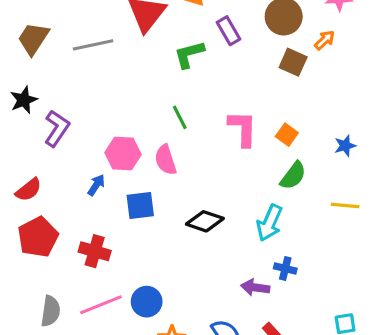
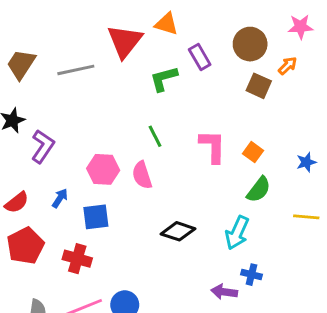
blue arrow: (96, 185) -> (60, 198), moved
blue square: (140, 206) -> (96, 217), moved

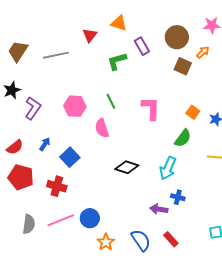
red triangle: (125, 41) -> (90, 35), size x0.6
orange square: (253, 152) -> (193, 112), moved
pink hexagon: (103, 169) -> (75, 106), moved
blue square: (96, 217) -> (70, 157), turned -36
red pentagon: (25, 246) -> (21, 177), turned -30

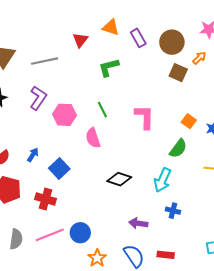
purple rectangle: (142, 46) -> (138, 38), moved
purple L-shape: (33, 108) -> (38, 98), moved
purple arrow: (159, 209) -> (138, 223), moved
red rectangle: (171, 239) -> (166, 255), turned -42

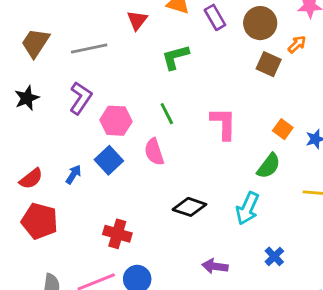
blue square: (59, 168) -> (109, 160), moved
red cross: (46, 199) -> (117, 234), moved
blue cross: (173, 211) -> (274, 256), moved, turned 32

